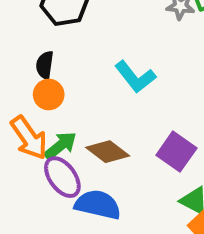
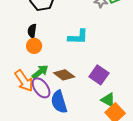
cyan L-shape: (135, 77) -> (78, 37), turned -50
orange arrow: (29, 138) -> (24, 81), moved
blue semicircle: (98, 205) -> (59, 102), turned -120

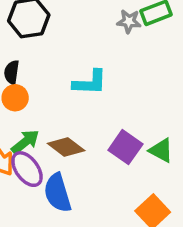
green triangle: (108, 100) -> (161, 150), moved

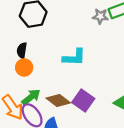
purple square: (125, 147) -> (83, 101), moved

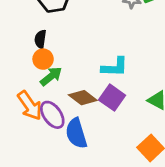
cyan L-shape: (74, 57) -> (115, 67), moved
green arrow: (31, 97) -> (51, 76), moved

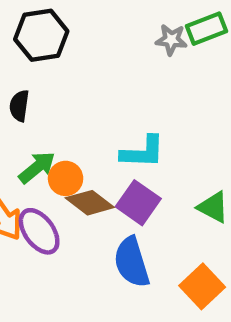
orange circle: (43, 59) -> (66, 178), moved
blue semicircle: (76, 133) -> (132, 262), moved

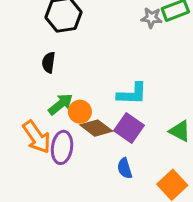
purple ellipse: (39, 231) -> (62, 147), turned 44
blue semicircle: (132, 262) -> (125, 168), size x0.6

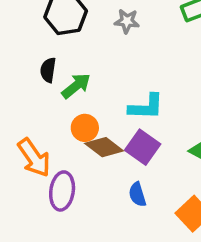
gray star: (151, 18) -> (127, 21), moved
green arrow: (61, 104) -> (76, 86), moved
purple ellipse: (62, 147) -> (62, 191), moved

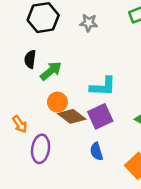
purple square: (143, 147) -> (100, 116), turned 30
orange arrow: (34, 158) -> (20, 124), size x0.6

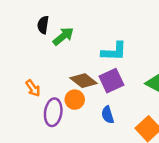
orange circle: (57, 102) -> (75, 100), moved

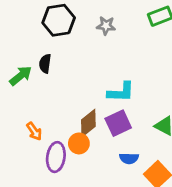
green arrow: (63, 36) -> (21, 76), moved
brown diamond: (84, 81) -> (88, 123), turned -76
blue semicircle: (108, 115) -> (129, 158), moved, turned -72

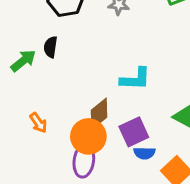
purple square: (118, 123) -> (134, 132), moved
orange circle: (79, 143) -> (88, 136), size x1.5
purple ellipse: (56, 157) -> (84, 161), moved

